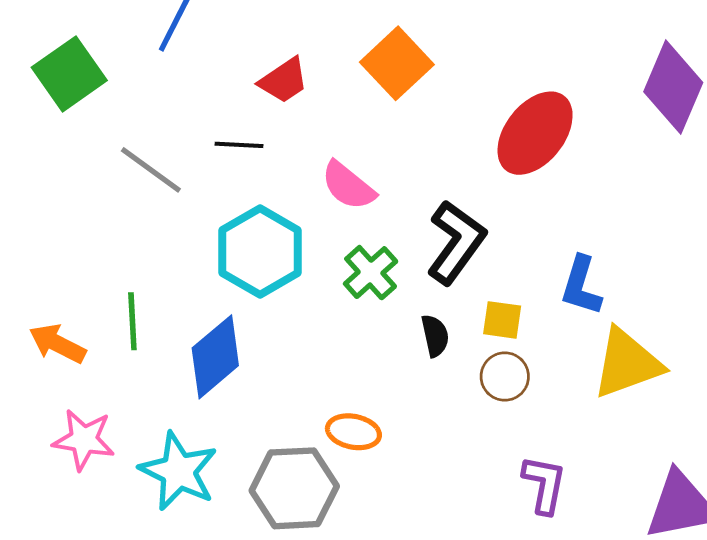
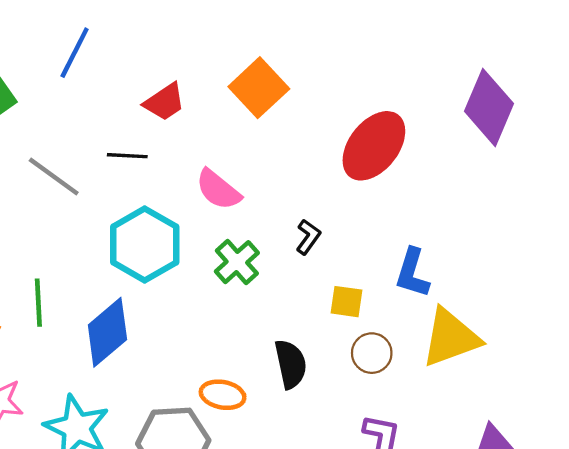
black L-shape: (456, 242) -> (308, 237), size x0.5
black semicircle: (435, 336) -> (291, 364), moved, size x1.4
brown circle: (505, 377) -> (372, 353), moved

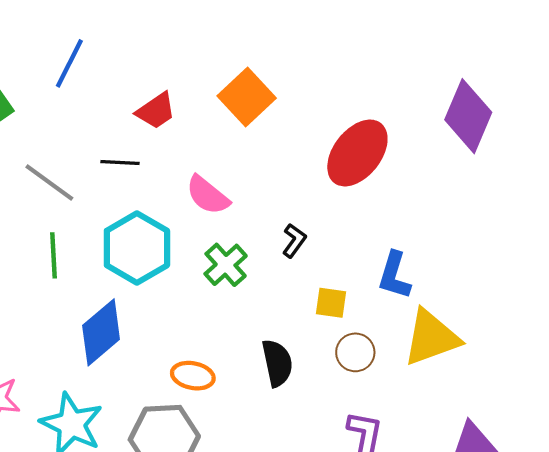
green line: (38, 303) -> (54, 255), moved
orange ellipse: (223, 395) -> (193, 376), moved

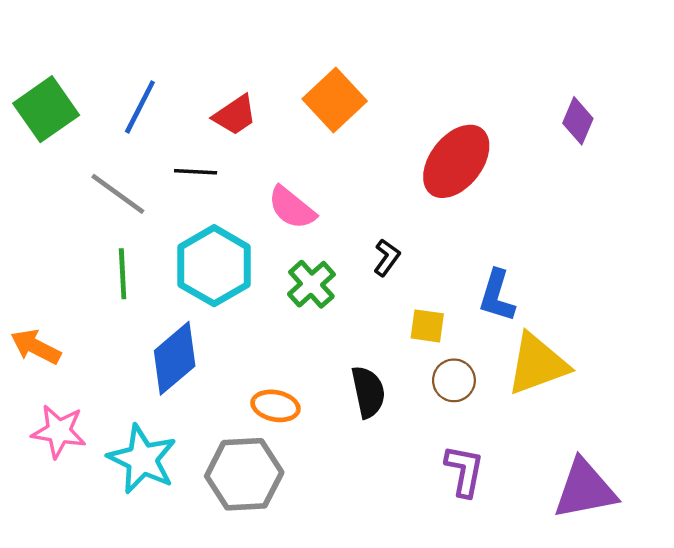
blue line: (69, 63) -> (140, 107), moved
purple diamond: (468, 116) -> (578, 121), size x0.6

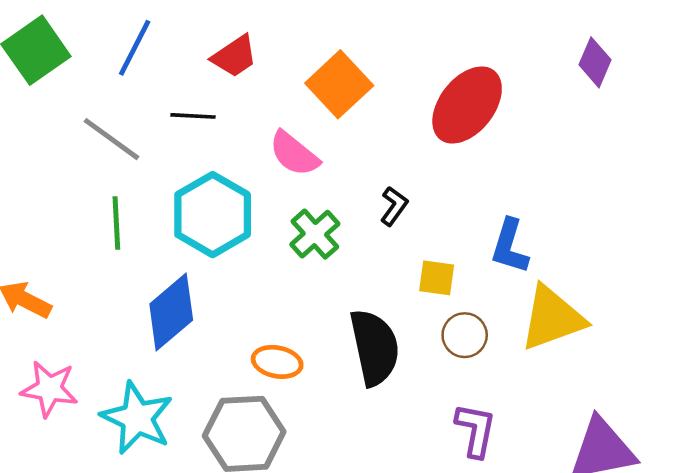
orange square: (335, 100) -> (339, 84), moved
black semicircle: (368, 392) -> (375, 347), size x1.4

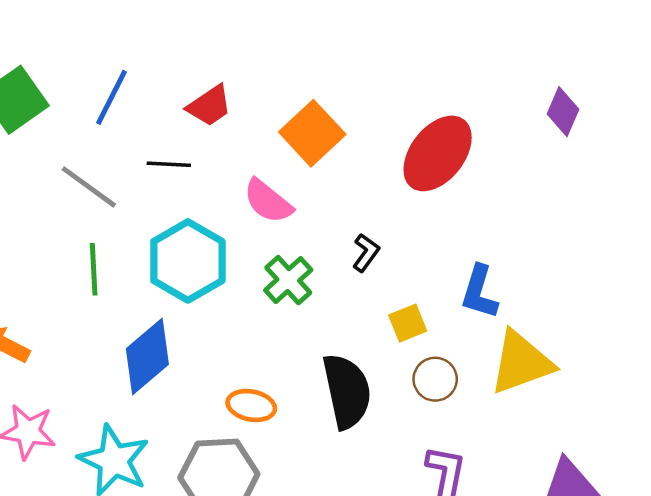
yellow square: (437, 278) -> (408, 323), turned -30

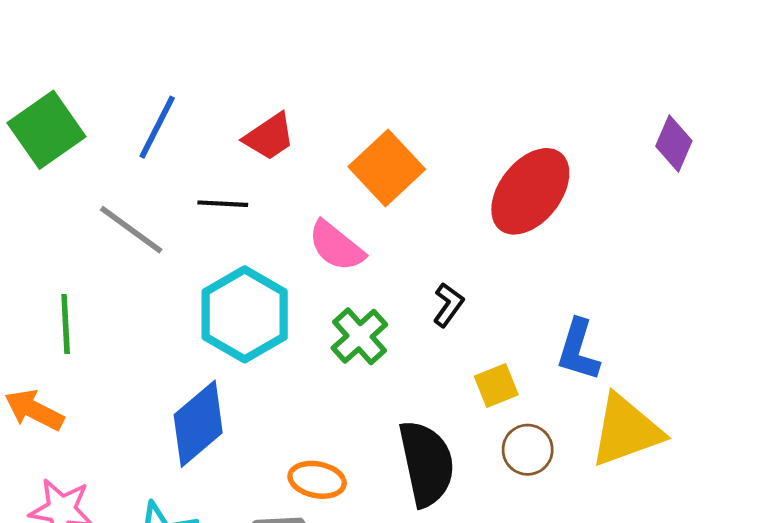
green line: (94, 269) -> (66, 324), moved

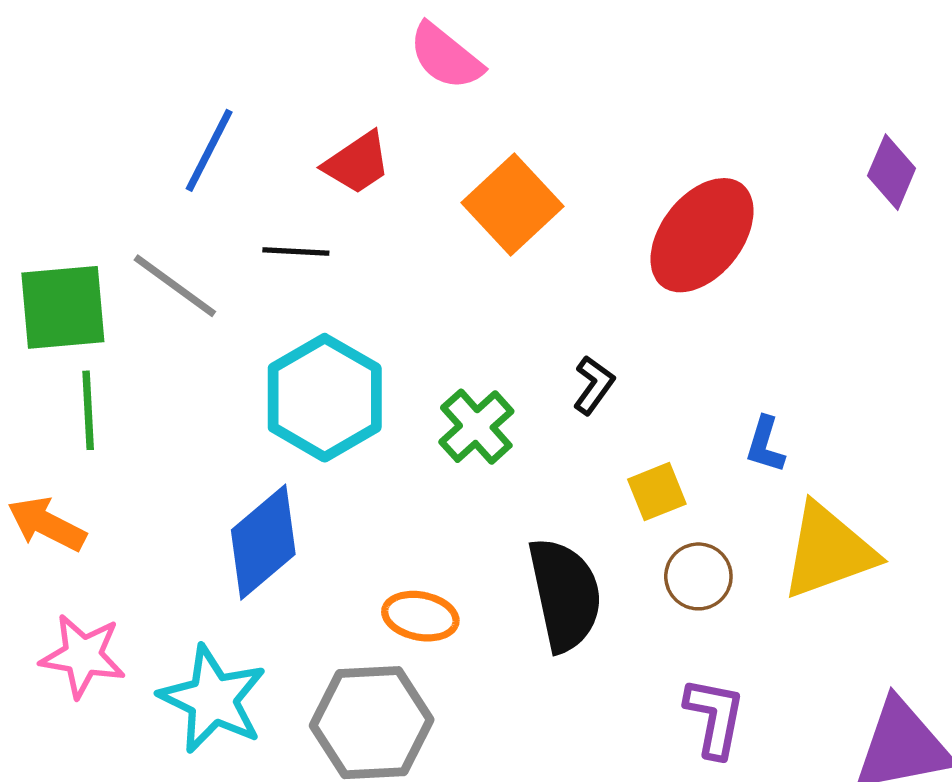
green square: (46, 130) -> (63, 307), moved, turned 30
pink semicircle: (336, 246) -> (446, 56), moved
blue L-shape: (578, 350) -> (765, 445), size x0.7

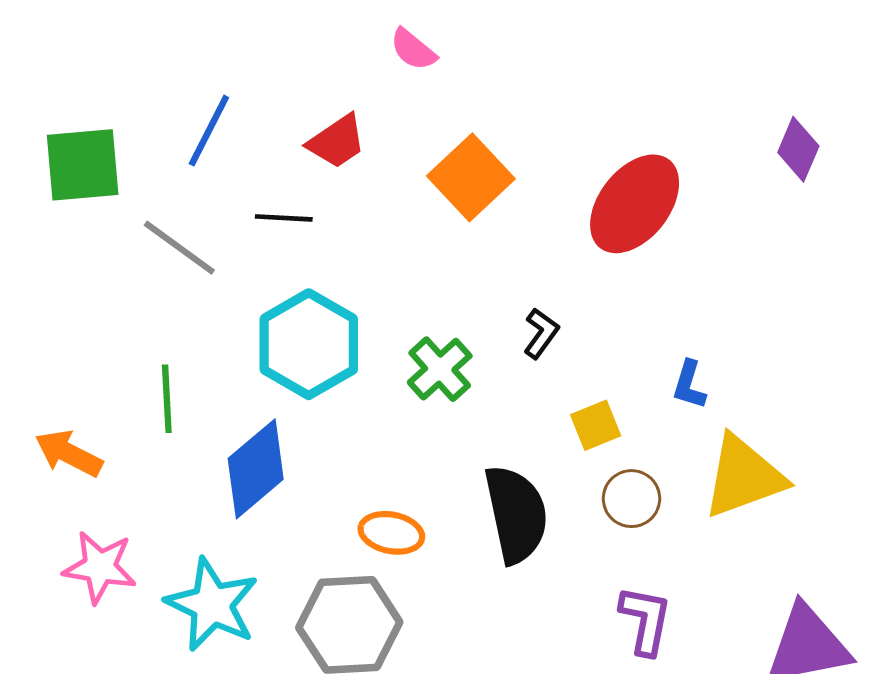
pink semicircle: (446, 56) -> (413, 50), size x0.7
green square: (63, 307) -> (83, 165), moved
green line: (88, 410) -> (167, 399), moved

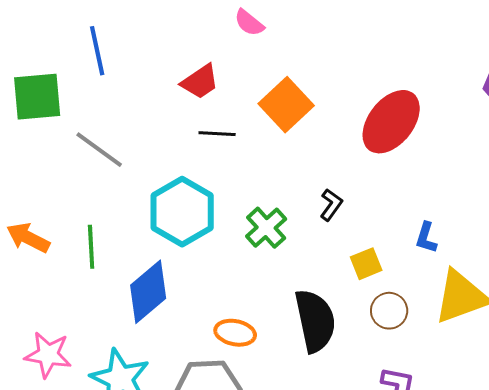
blue line: (209, 131) -> (97, 51), moved, turned -39
black line: (284, 218) -> (217, 134), moved
orange arrow: (69, 453) -> (28, 238), moved

